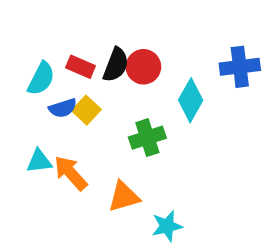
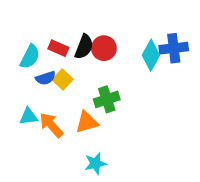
cyan diamond: (191, 100) -> (151, 55), moved
orange triangle: (124, 197) -> (87, 122), moved
cyan star: (167, 226) -> (95, 163), moved

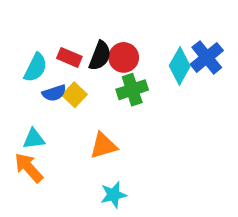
blue cross: (174, 48) -> (207, 57), turned -32
green cross: (107, 99) -> (132, 90), moved
orange arrow: (51, 125) -> (29, 168), moved

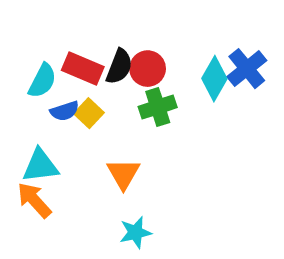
red rectangle: (69, 57) -> (83, 69), size x1.4
cyan triangle: (34, 139) -> (40, 166), size x1.4
orange triangle: (103, 146) -> (123, 174), turned -44

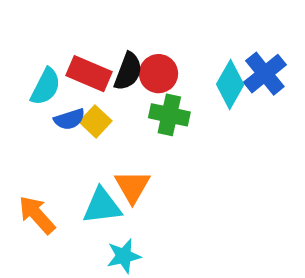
green cross: (158, 107) -> (169, 115), turned 30
cyan triangle: (40, 166) -> (102, 206), moved
cyan star: (135, 233) -> (124, 256), moved

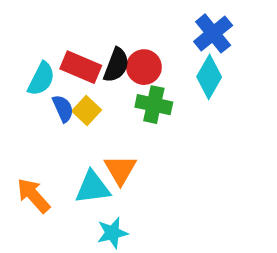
blue cross: (265, 74) -> (213, 33), moved
blue semicircle: (69, 119) -> (63, 109), turned -96

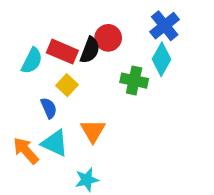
red circle: (144, 67) -> (108, 38), moved
green cross: (154, 105) -> (134, 81), moved
blue semicircle: (63, 109) -> (49, 108), moved
cyan triangle: (93, 187) -> (55, 143), moved, turned 32

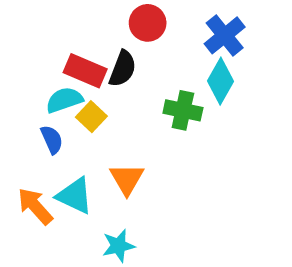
red circle: (108, 38) -> (148, 23), moved
cyan semicircle: (32, 61) -> (64, 100), moved, turned -136
blue semicircle: (49, 108) -> (52, 140), moved

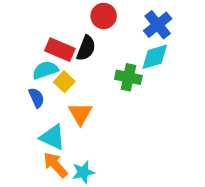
cyan diamond: (220, 81) -> (155, 57), turned 44
orange triangle: (127, 179) -> (80, 114), moved
orange arrow: (35, 206) -> (55, 165), moved

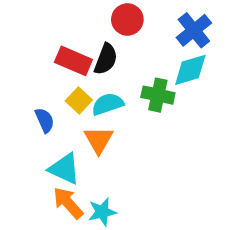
cyan semicircle: (45, 70) -> (108, 104), moved

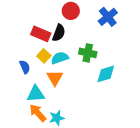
cyan diamond: (190, 70) -> (106, 74), moved
cyan triangle: (64, 169) -> (36, 94), turned -30

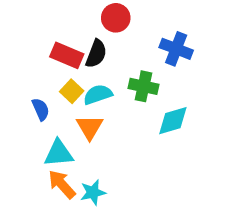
blue cross: (108, 17) -> (176, 49), moved, turned -30

